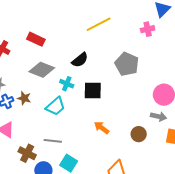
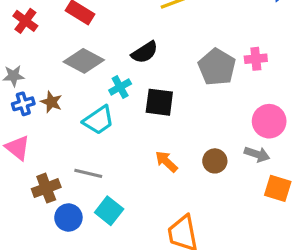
pink cross: (148, 29) -> (256, 59), moved
cyan cross: (67, 84) -> (120, 87), turned 32
brown circle: (139, 134) -> (215, 161), moved
brown cross: (27, 153) -> (46, 188), turned 36

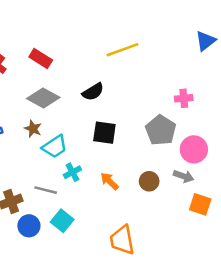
gray pentagon: (217, 67) -> (161, 130), moved
cyan cross: (120, 87) -> (72, 172), moved
brown star: (51, 102) -> (33, 129), moved

